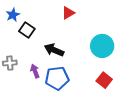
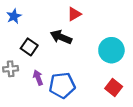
black square: (27, 30) -> (29, 47), moved
black arrow: (54, 50) -> (61, 37), moved

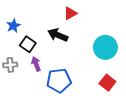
blue star: (14, 16) -> (13, 26), moved
purple arrow: (38, 78) -> (36, 64), moved

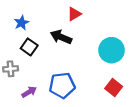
blue star: (13, 26) -> (22, 23), moved
purple arrow: (36, 64) -> (29, 92), moved, turned 80

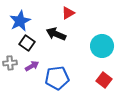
blue star: (22, 23) -> (20, 21), size x1.5
purple arrow: (29, 92) -> (32, 66), moved

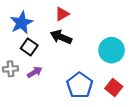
red triangle: (68, 13) -> (62, 14), moved
blue pentagon: (57, 78) -> (80, 85), moved, turned -30

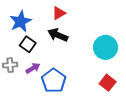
blue pentagon: (80, 85) -> (54, 81), moved

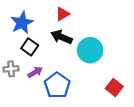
cyan circle: (106, 47) -> (90, 50), moved

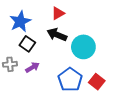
blue pentagon: (57, 85) -> (70, 80), moved
red square: (114, 88) -> (97, 82), moved

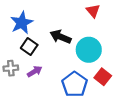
red triangle: (58, 13) -> (93, 11), moved, turned -40
red square: (97, 82) -> (103, 77), moved

